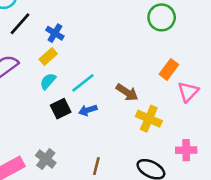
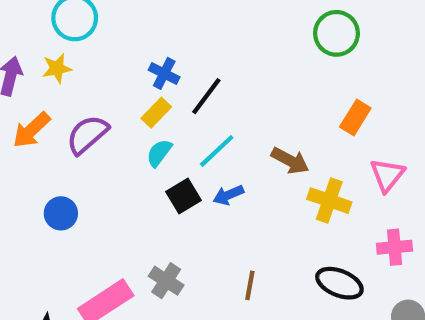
black line: (20, 24) -> (206, 96), moved
pink triangle: (188, 92) -> (387, 175), moved

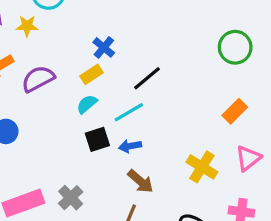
black line: (206, 96) -> (147, 78), moved
brown arrow: (290, 161) -> (140, 181), moved

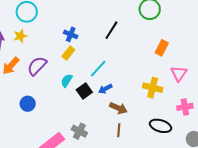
black line: (147, 78) -> (111, 30), moved
cyan semicircle: (87, 104) -> (67, 81), moved

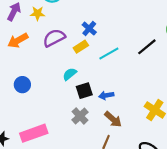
black line: (111, 30) -> (147, 47), moved
purple semicircle: (37, 66) -> (54, 38), moved
cyan line: (98, 69) -> (109, 54), moved
gray cross: (79, 131) -> (80, 116), moved

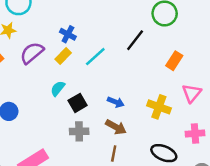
blue arrow: (106, 95) -> (116, 102), moved, turned -136
gray cross: (80, 116) -> (79, 131), turned -35

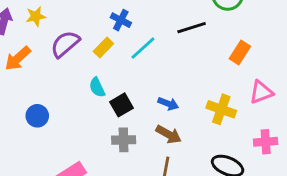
blue cross: (68, 34) -> (121, 20), moved
black line: (135, 40) -> (192, 28), turned 35
cyan semicircle: (58, 88) -> (97, 87), turned -63
pink triangle: (192, 93) -> (261, 92), turned 30

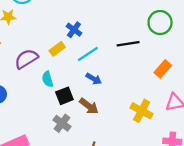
purple semicircle: (65, 44) -> (26, 59), moved
blue arrow: (168, 104) -> (94, 79), moved
brown arrow: (169, 134) -> (89, 106), moved
gray cross: (124, 140) -> (62, 123), turned 30

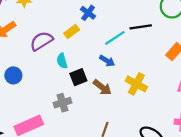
cyan line: (88, 54) -> (115, 38), moved
yellow cross: (142, 111) -> (136, 84), moved
gray cross: (62, 123) -> (63, 103), moved, turned 36

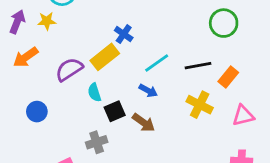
black line: (141, 27) -> (198, 66), moved
yellow rectangle: (72, 32) -> (105, 57), size x1.5
yellow cross: (136, 84) -> (200, 105), moved

